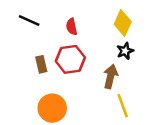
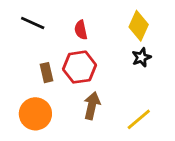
brown arrow: (111, 76) -> (92, 106), moved
yellow line: (123, 106) -> (139, 119), turned 70
orange circle: (52, 108) -> (35, 114), moved

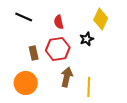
black star: (141, 57) -> (87, 39), moved
yellow line: (139, 119) -> (89, 87), moved, turned -48

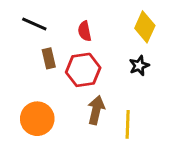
black star: (87, 39) -> (139, 66), moved
brown rectangle: (34, 53) -> (49, 58), moved

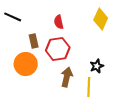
black line: (34, 24) -> (13, 17), moved
black star: (139, 66) -> (97, 66), moved
orange circle: (37, 119) -> (26, 64), moved

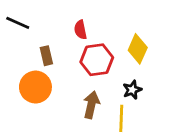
yellow diamond: (101, 19) -> (138, 49), moved
red hexagon: (58, 49) -> (97, 60), moved

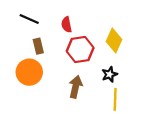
black line: (18, 23) -> (29, 19), moved
yellow line: (121, 118) -> (115, 99), moved

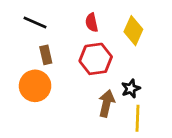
red semicircle: (67, 25) -> (92, 23), moved
yellow diamond: (114, 40) -> (133, 31), moved
brown arrow: (76, 87) -> (106, 103), moved

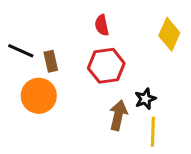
black line: (35, 23) -> (21, 51), moved
yellow diamond: (133, 31) -> (169, 34), moved

